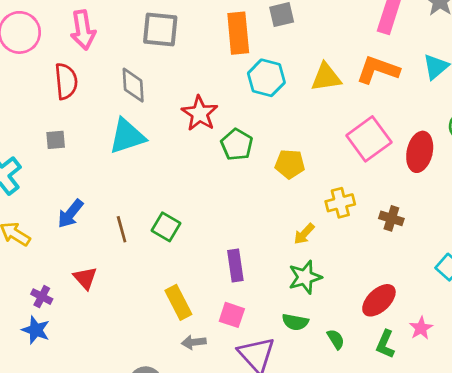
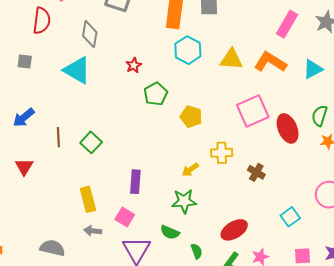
red star: (200, 113) -> (134, 65), size x0.6
cyan triangle: (127, 136) -> (77, 70), turned 36
red ellipse: (420, 152) -> (288, 128), turned -48

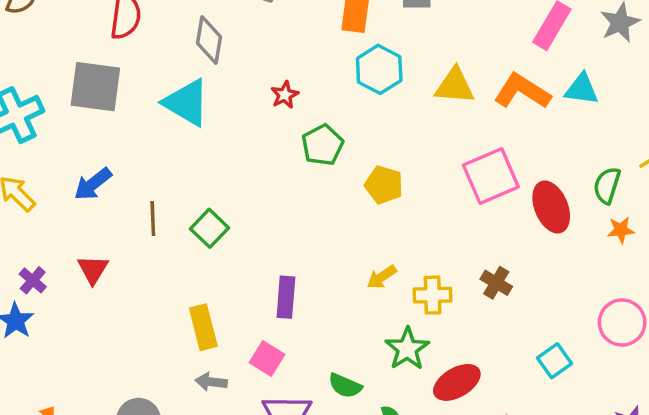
gray square: (25, 61) -> (95, 87), size x2.0
cyan triangle: (313, 69) -> (582, 89), moved, turned 35
yellow cross: (222, 153) -> (433, 295), moved
green star: (184, 201) -> (407, 349), moved, turned -30

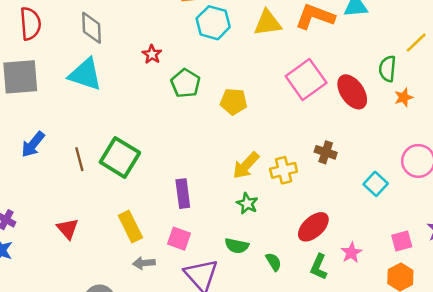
green square: (210, 228) -> (120, 157), size x1.5
red triangle: (93, 269) -> (68, 229), moved
yellow arrow: (382, 277) -> (246, 165), size x1.4
green star: (407, 349) -> (247, 204), moved, size x0.7
cyan square: (554, 361) -> (376, 184), moved

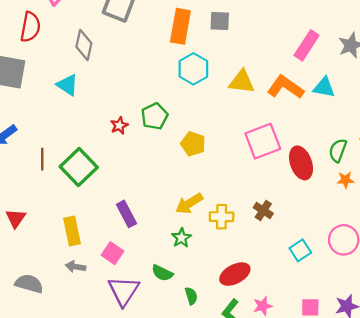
red star: (152, 54) -> (119, 126), moved
cyan triangle: (85, 74) -> (67, 85), size x0.7
purple rectangle: (183, 194) -> (126, 214), turned -35

